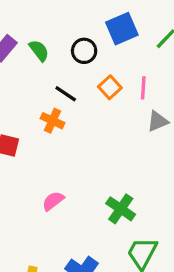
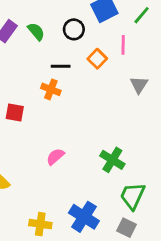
pink line: (143, 88) -> (123, 45), moved
black line: (66, 94) -> (61, 66), turned -30
gray triangle: (158, 121) -> (139, 85), turned -30

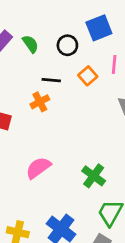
orange cross: (51, 89) -> (40, 102), turned 36
pink semicircle: (55, 157) -> (38, 168), size x1.4

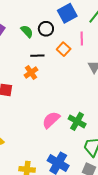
green semicircle: (30, 44) -> (27, 31), moved
pink semicircle: (38, 168) -> (51, 120), moved

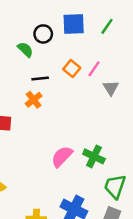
blue square: (67, 13) -> (74, 24), turned 30
black circle: (46, 29) -> (43, 34), moved
pink line: (82, 39) -> (94, 69), moved, turned 40

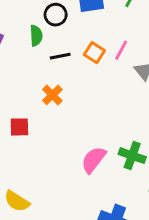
green semicircle: (25, 49) -> (36, 36), turned 49
black line: (40, 78) -> (60, 56), moved

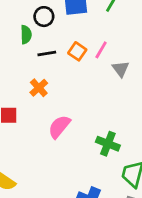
pink semicircle: (94, 160) -> (59, 127), moved

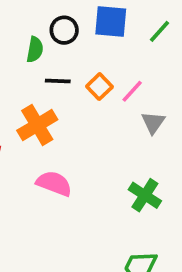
orange cross: (39, 88) -> (37, 125), size x1.5
pink semicircle: (59, 127) -> (54, 183), turned 60
green cross: (108, 144) -> (145, 195), moved

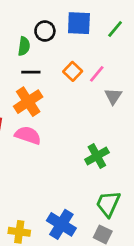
black line: (58, 81) -> (31, 72), moved
pink semicircle: (54, 183) -> (28, 135), moved
green cross: (145, 195) -> (97, 156), moved, turned 30

